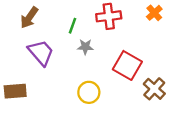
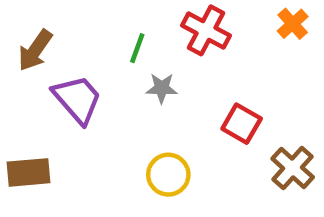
red cross: (109, 16) -> (206, 30), turned 35
brown arrow: (29, 18) -> (35, 50), moved
red square: (127, 65) -> (242, 124), size x0.7

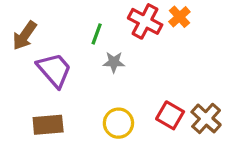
orange cross: (293, 24) -> (179, 17), moved
red square: (242, 124) -> (170, 115), moved
brown rectangle: (29, 172) -> (48, 125), moved

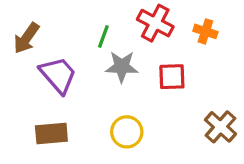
orange cross: (179, 17) -> (205, 31), moved, turned -30
gray star: (114, 62) -> (122, 67), size x1.4
red square: (170, 115) -> (172, 77), moved, turned -32

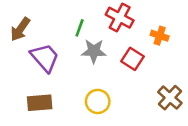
orange cross: (205, 31) -> (160, 36), moved
red square: (172, 77) -> (133, 59), turned 35

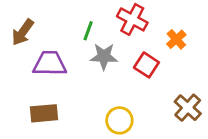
orange cross: (160, 36) -> (176, 39), turned 30
purple trapezoid: (45, 58) -> (50, 64), turned -48
yellow circle: (98, 101) -> (119, 120), moved

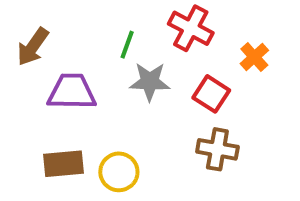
brown cross: (188, 108) -> (217, 149), moved, turned -32
yellow circle: (119, 120) -> (119, 172), moved

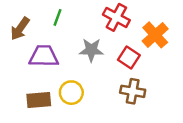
green line: (127, 45) -> (58, 17), moved
orange cross: (254, 57) -> (155, 35), size x1.5
yellow circle: (119, 172) -> (71, 93), moved

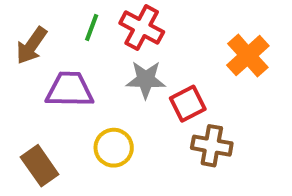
red cross: (116, 17) -> (142, 27), moved
red square: (129, 57) -> (188, 104), moved, turned 30
brown rectangle: (39, 100) -> (40, 166), moved, turned 60

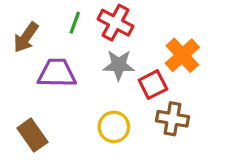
orange cross: (248, 56) -> (182, 55), moved
yellow circle: (114, 148) -> (114, 127), moved

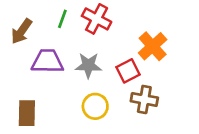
gray star: (119, 65) -> (88, 65), moved
brown rectangle: (32, 135) -> (27, 113), turned 36

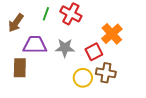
yellow circle: (95, 106) -> (83, 78), moved
brown rectangle: (27, 113) -> (20, 68), moved

